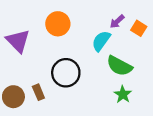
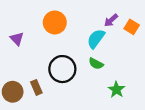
purple triangle: (18, 41) -> (17, 39), size x0.6
green semicircle: (119, 66) -> (96, 64), moved, size x0.6

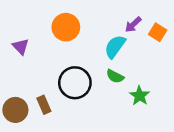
green star: (116, 90) -> (140, 96), moved

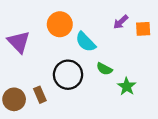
orange square: (158, 32) -> (143, 29), turned -35
purple triangle: (21, 47) -> (19, 42), size x1.5
cyan semicircle: (115, 47) -> (86, 42), moved, turned -80

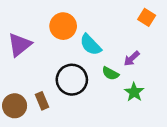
purple arrow: (121, 22) -> (132, 58), moved
orange square: (143, 29) -> (147, 17), moved, turned 35
purple triangle: (19, 42) -> (20, 45), turned 35

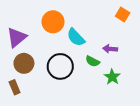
purple arrow: (132, 58) -> (110, 49), turned 48
brown rectangle: (42, 101) -> (15, 87), moved
brown circle: (15, 106) -> (24, 63), moved

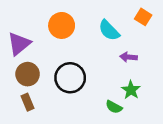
cyan semicircle: (76, 37) -> (109, 30), moved
green semicircle: (92, 61) -> (114, 107), moved
brown rectangle: (15, 87) -> (28, 102), moved

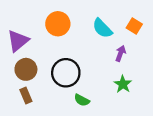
orange square: (143, 17) -> (134, 26), moved
purple arrow: (128, 57) -> (121, 53), turned 105
green semicircle: (114, 107) -> (82, 100), moved

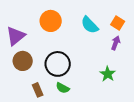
purple arrow: (121, 53) -> (116, 43), moved
brown rectangle: (26, 96) -> (38, 90), moved
green semicircle: (82, 100) -> (63, 88), moved

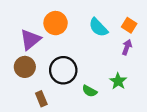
purple triangle: (16, 36) -> (30, 39), moved
green semicircle: (63, 88) -> (90, 91), moved

